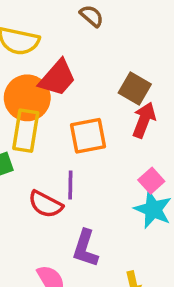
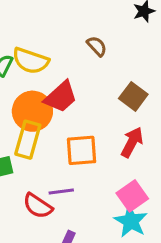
brown square: (135, 88) -> (133, 96), moved
pink square: (151, 181) -> (132, 196), size x1.4
purple line: (70, 185) -> (61, 192), turned 75

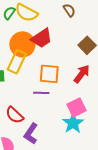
purple line: (61, 192) -> (41, 93), moved
red semicircle: (38, 206) -> (15, 115), moved

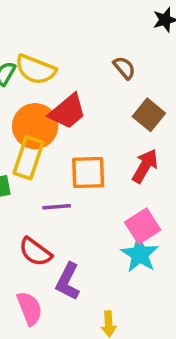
brown semicircle: (69, 10) -> (124, 68), moved
purple line: (41, 93) -> (57, 207), moved

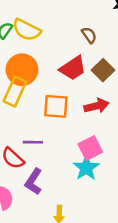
red trapezoid: (68, 112) -> (73, 68), moved
red arrow: (145, 166) -> (96, 106), turned 40
purple line: (57, 207) -> (33, 142), moved

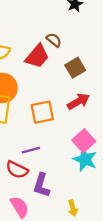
red trapezoid: (73, 68) -> (37, 56), moved
brown square: (103, 70) -> (75, 68), turned 30

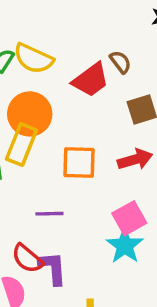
red semicircle: (17, 170) -> (27, 259), moved
purple L-shape: (41, 185) -> (53, 268), turned 145

